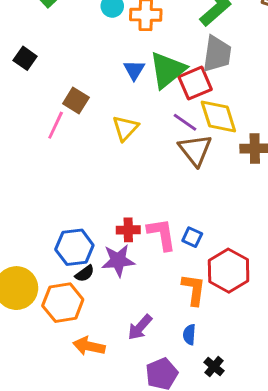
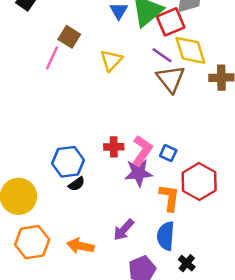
pink L-shape: (162, 234) -> (142, 151), turned 44
purple star: (118, 260) -> (138, 173), moved
orange hexagon: (63, 303) -> (32, 242), moved
blue semicircle: (189, 335) -> (166, 236), size x1.6

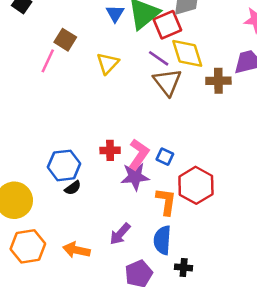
black cross: (187, 263) -> (184, 267), turned -35

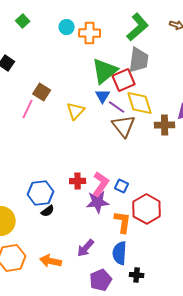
blue triangle: (115, 14) -> (103, 96), moved

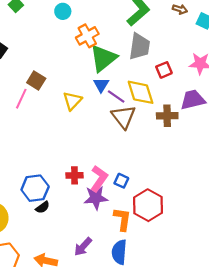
orange cross: (90, 33) -> (87, 36), moved, turned -30
red square: (124, 80) -> (164, 70), moved, size x0.7

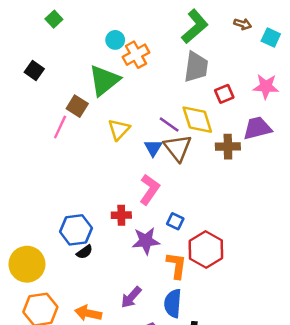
cyan circle: (63, 11) -> (115, 40), moved
green triangle: (103, 58) -> (104, 80), moved
blue triangle: (101, 85) -> (153, 148), moved
pink L-shape: (99, 179) -> (149, 189), moved

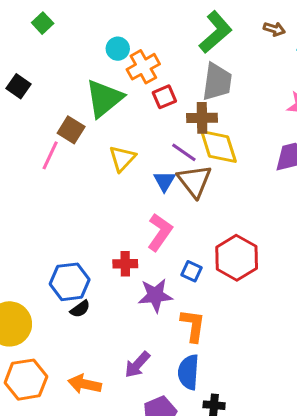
red square: (224, 94) -> (164, 97), moved
brown cross: (228, 147) -> (202, 118), moved
red hexagon: (206, 249) -> (237, 258), moved

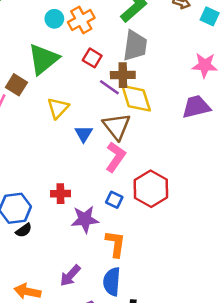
orange cross: (143, 67) -> (81, 20), moved
red square: (164, 97) -> (92, 58), turned -36
purple line: (184, 152) -> (109, 87), moved
blue triangle: (164, 181) -> (84, 134), moved
pink L-shape: (160, 232) -> (115, 157), moved

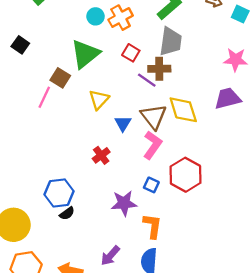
yellow diamond: (136, 98) -> (183, 110), moved
red cross: (60, 194) -> (101, 155), moved, turned -36

